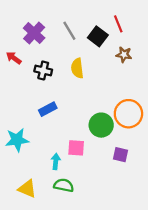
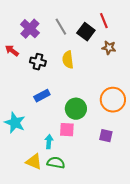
green circle: (101, 125) -> (76, 109), moved
cyan star: (17, 140) -> (15, 123), turned 30
yellow triangle: (27, 189) -> (34, 162), moved

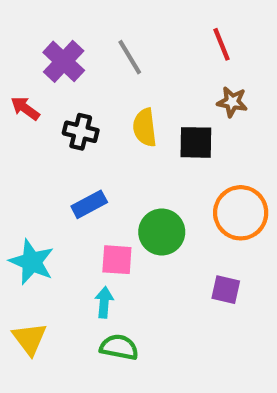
black square: (86, 32) -> (196, 142), moved, turned -36
pink square: (67, 130) -> (117, 260), moved
yellow triangle: (34, 162) -> (30, 339), moved, turned 30

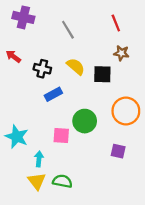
purple cross: (64, 61) -> (23, 17), moved, turned -30
yellow semicircle: (145, 127) -> (76, 66), turned 138
blue rectangle: (89, 204) -> (53, 94), moved
cyan arrow: (104, 302) -> (39, 159), moved
yellow triangle: (30, 339) -> (37, 181), moved

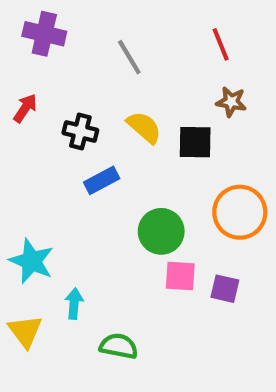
red arrow: (13, 56) -> (25, 108), turned 88
pink square: (61, 136) -> (180, 276), moved
yellow triangle: (37, 181) -> (25, 331), moved

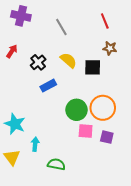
black cross: (80, 131) -> (38, 62), turned 35
orange circle: (240, 212) -> (103, 108), moved

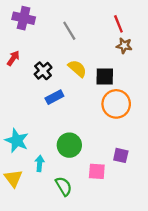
brown star: (110, 48) -> (124, 46), moved
orange circle: (103, 108) -> (116, 104), moved
green circle: (77, 110) -> (69, 145), moved
pink square: (86, 131) -> (97, 171), moved
green semicircle: (56, 164) -> (64, 186), turned 48

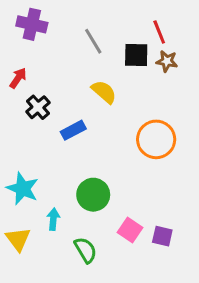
black cross: (43, 71) -> (38, 107), moved
black square: (105, 77) -> (136, 55), moved
purple square: (121, 155) -> (162, 236), moved
pink square: (97, 171) -> (130, 230), turned 30

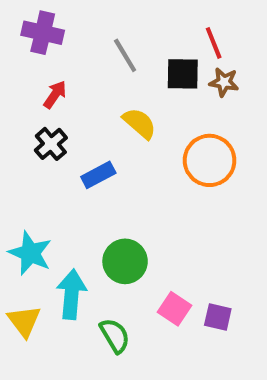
red arrow: (18, 78) -> (55, 94), moved
orange circle: (156, 139) -> (210, 160), moved
cyan arrow: (53, 219) -> (71, 294), size x1.6

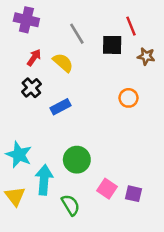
brown star: (224, 82) -> (146, 56), moved
yellow semicircle: (139, 123) -> (63, 63), moved
orange circle: (210, 160) -> (128, 98), size x0.6

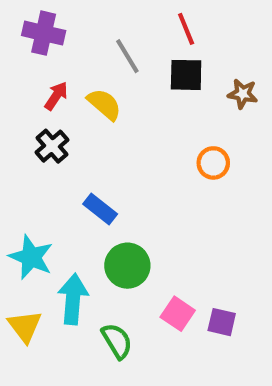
red line: (131, 26) -> (186, 29), moved
blue rectangle: (60, 107) -> (100, 209), moved, turned 66

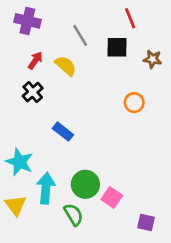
red line: (186, 29) -> (130, 18), moved
green circle: (127, 266) -> (85, 184), moved
purple square: (222, 322) -> (146, 222), moved

